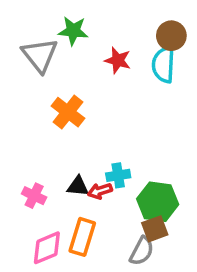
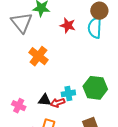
green hexagon: (158, 202) -> (95, 88), moved

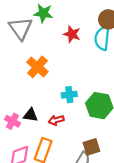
cyan cross: (68, 93) -> (69, 95), moved
black triangle: (45, 100) -> (31, 115), moved

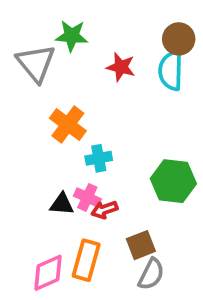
cyan cross: (69, 95) -> (99, 158), moved
pink cross: (12, 121) -> (87, 197), moved
brown square: (91, 147) -> (141, 245), moved

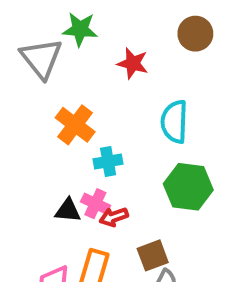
cyan semicircle: (171, 71) -> (174, 122), moved

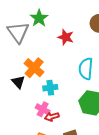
green star: (80, 29) -> (39, 18), turned 30
black triangle: (68, 210) -> (18, 82), moved, turned 40

